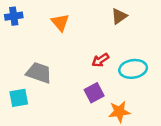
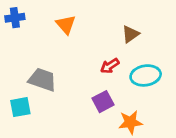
brown triangle: (119, 16) -> (130, 34), moved

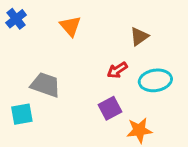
blue cross: (15, 18) -> (16, 19), turned -30

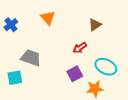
blue cross: (16, 19) -> (11, 25), moved
cyan ellipse: (155, 80) -> (106, 67), moved, turned 35

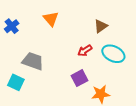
cyan ellipse: (106, 67) -> (113, 54), moved
cyan square: (15, 78) -> (16, 82), turned 35

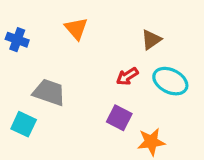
blue cross: (12, 26) -> (17, 40), turned -32
purple square: (79, 78) -> (119, 118), turned -35

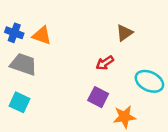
orange triangle: (76, 28) -> (42, 35), moved, turned -30
cyan ellipse: (170, 81) -> (149, 81), moved
gray trapezoid: (49, 92) -> (23, 64), moved

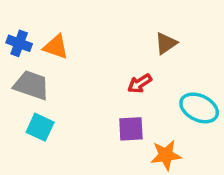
purple square: (98, 97) -> (131, 129), turned -30
cyan square: (19, 102) -> (40, 127), moved

